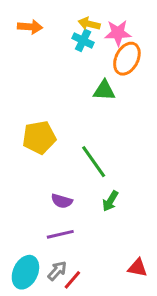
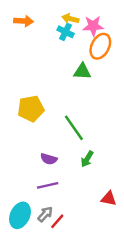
red triangle: (138, 268) -> (109, 199), moved

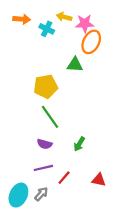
cyan cross: (66, 32) -> (47, 29), moved
yellow pentagon: (31, 109) -> (46, 86), moved
green line: (74, 128) -> (50, 117), moved
red line: (57, 221) -> (64, 178), moved

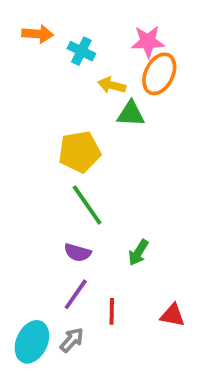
yellow arrow: (64, 17) -> (112, 85), moved
purple line: (43, 168) -> (76, 294), turned -42
red line: (64, 178) -> (112, 311), turned -40

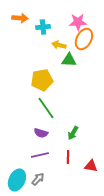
cyan cross: (81, 51) -> (43, 27), turned -32
purple line: (76, 294) -> (40, 155), turned 42
red line: (112, 311) -> (68, 157), moved

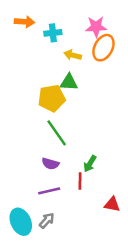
green triangle: (69, 60) -> (69, 82), moved
red line: (68, 157) -> (80, 181), moved
cyan ellipse: (17, 180) -> (21, 222), turned -50

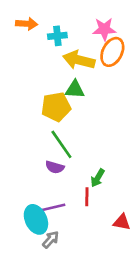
yellow arrow: (73, 55) -> (79, 60), size x1.6
purple semicircle: (50, 164) -> (55, 167), moved
cyan ellipse: (21, 222) -> (36, 219), moved

